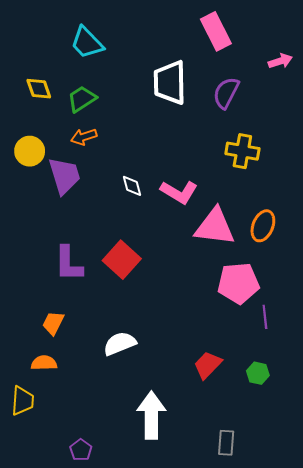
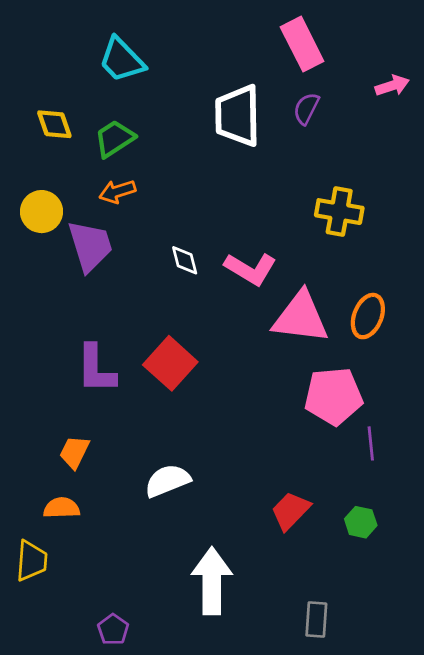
purple semicircle: (226, 93) -> (306, 108), moved, size x0.7

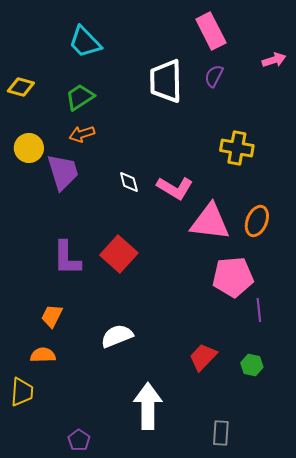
yellow diamond: (54, 124) -> (21, 87), moved, turned -56

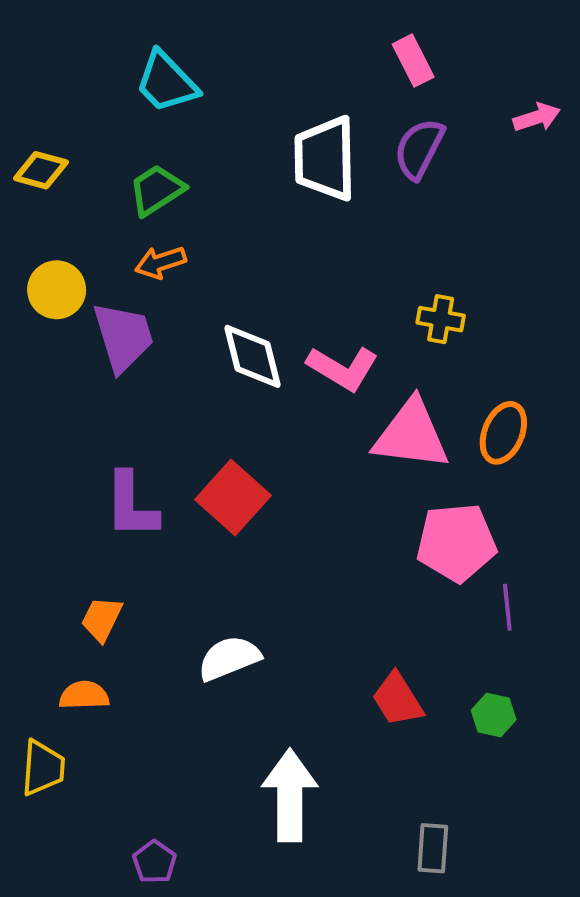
pink rectangle: (211, 31) -> (413, 61), size x0.7
purple semicircle: (214, 76) -> (419, 149), size x1.4
yellow cross: (237, 148) -> (441, 319), moved, size x0.7
white diamond: (129, 182) -> (253, 356), size x1.6
red trapezoid: (203, 357) -> (398, 699), turned -76

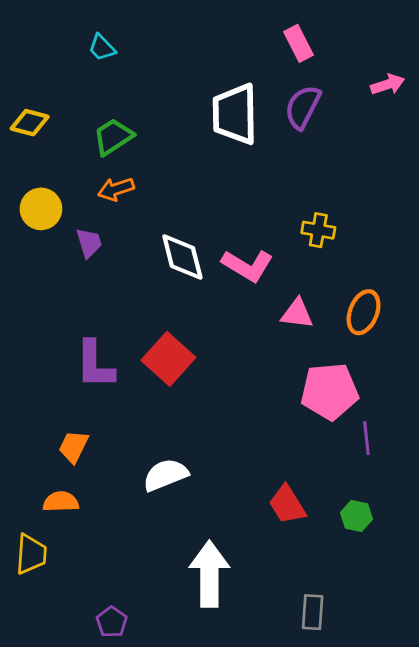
cyan trapezoid: (166, 82) -> (102, 48), moved, size x0.6
purple trapezoid: (123, 337) -> (89, 243), size x0.6
pink triangle: (411, 435) -> (297, 314), size x0.6

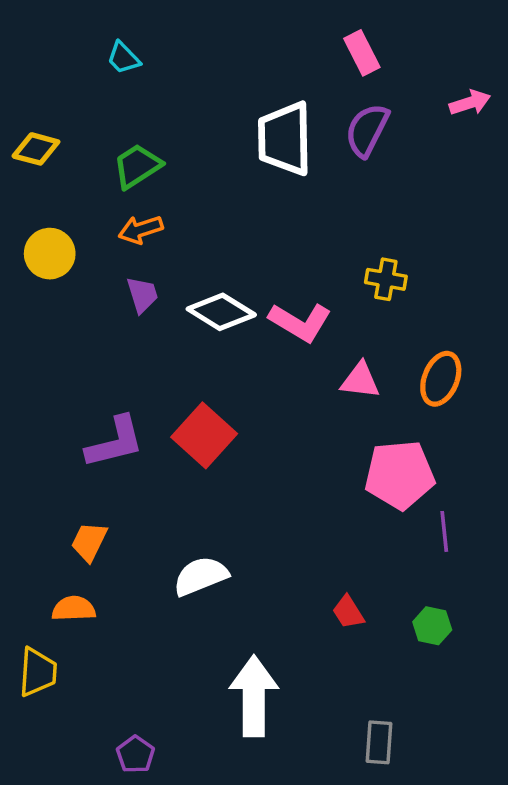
purple trapezoid: (89, 243) -> (142, 295), moved
white diamond: (182, 257) -> (221, 312), turned -44
purple L-shape: (95, 365) -> (115, 442), turned -104
red trapezoid: (287, 505) -> (348, 612), size x0.7

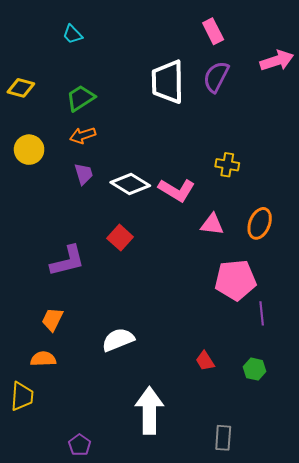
pink arrow: (470, 103) -> (277, 61), size x1.4
red square: (204, 435) -> (120, 238), moved, size x0.7

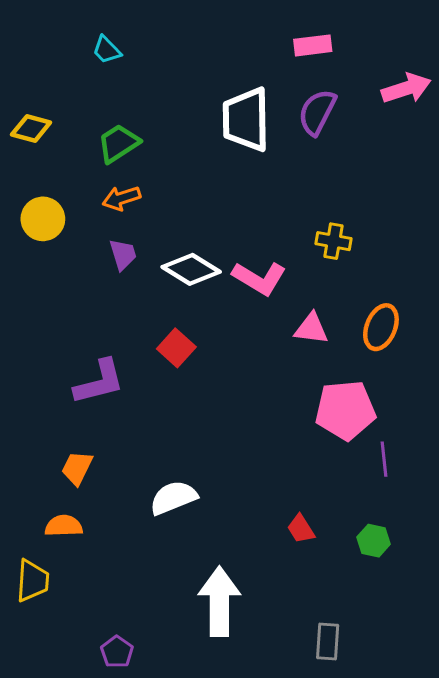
pink rectangle: (213, 31) -> (313, 45), turned -70

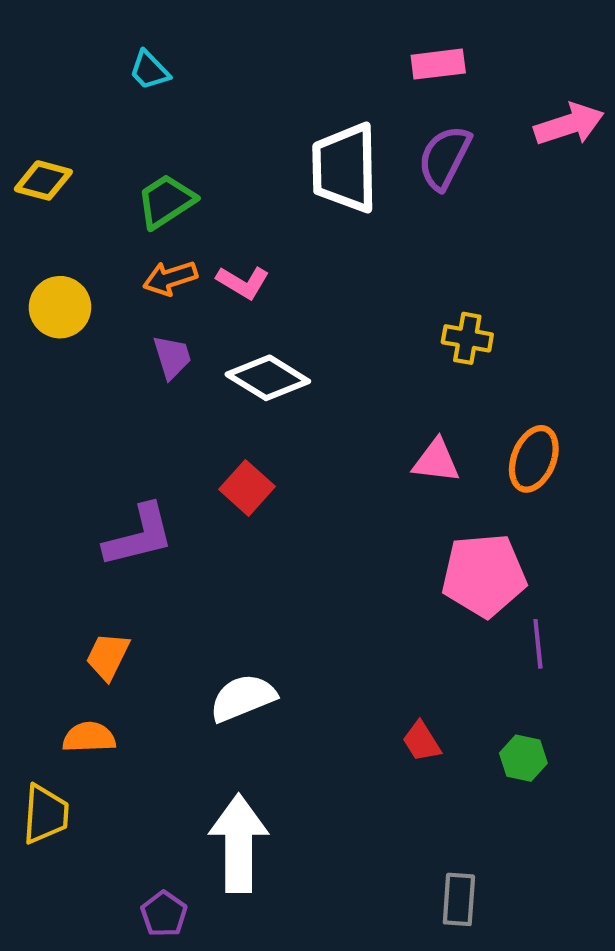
pink L-shape: (259, 278) -> (243, 282), moved, size x0.7
white arrow: (219, 601) -> (239, 843), moved

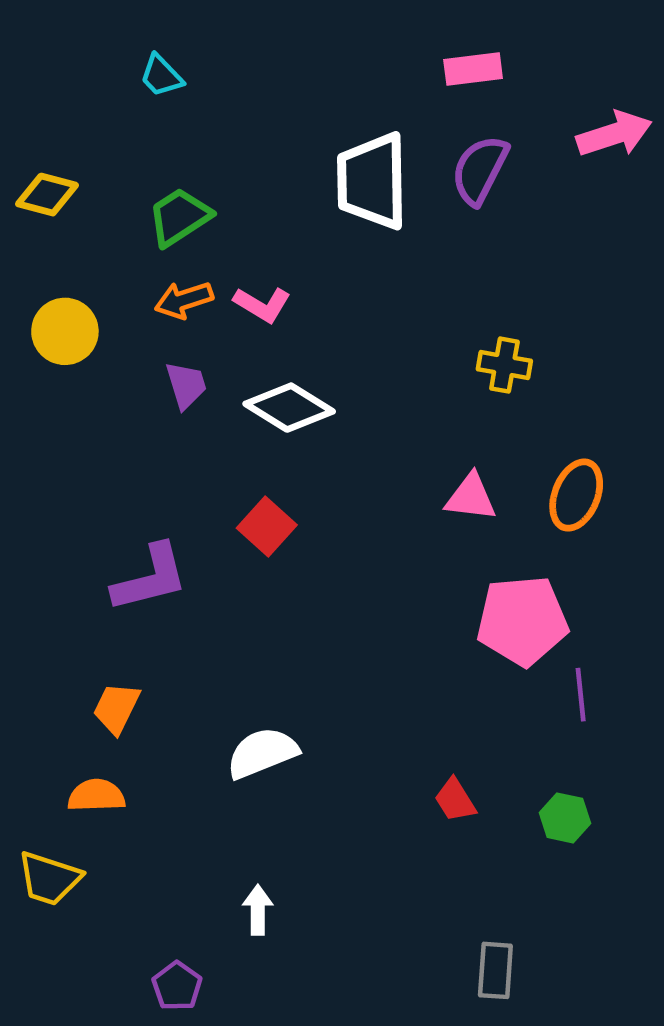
yellow trapezoid: (45, 814) -> (49, 878), turned 104
white arrow: (239, 843) -> (258, 910), size x0.5

